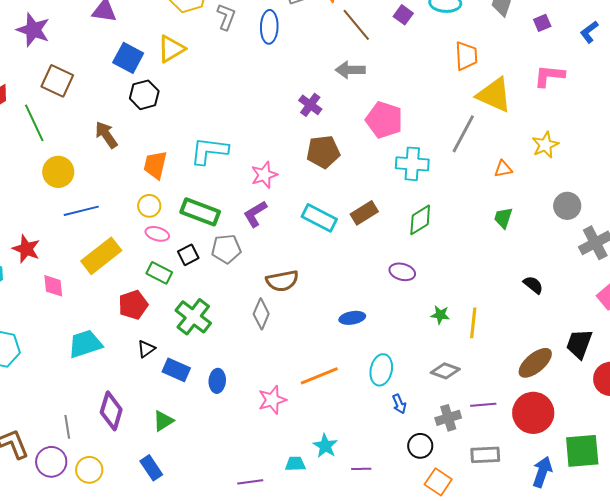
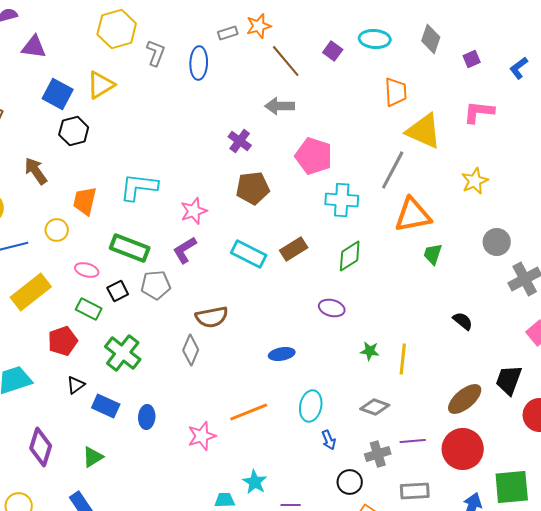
orange triangle: (503, 169) -> (413, 215), moved, size x2.0
yellow circle: (149, 206) -> (57, 230), moved

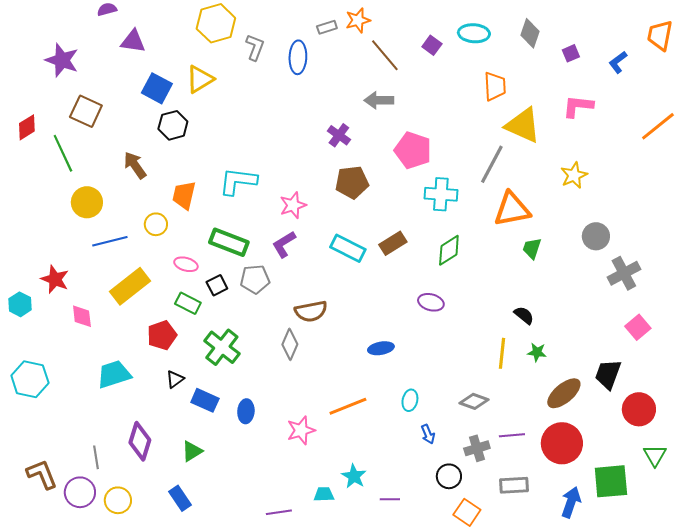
black semicircle: (463, 321) -> (524, 315), moved
green star: (370, 351) -> (537, 352), moved
cyan ellipse: (311, 406) -> (410, 400), size x0.7

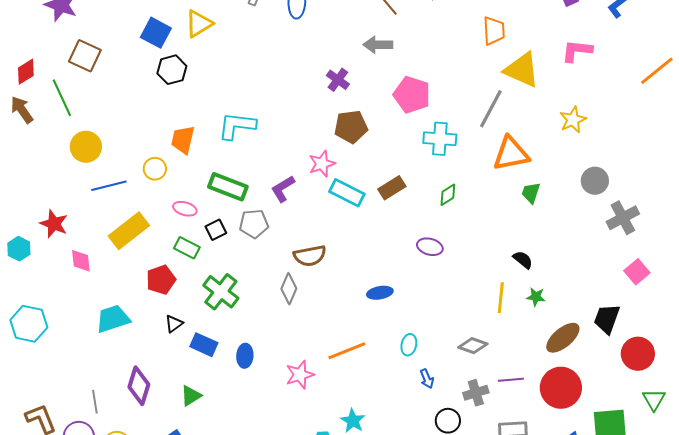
brown arrow: (135, 165) -> (22, 110), moved
pink star: (293, 205) -> (322, 164), moved
green diamond: (449, 250) -> (448, 195), size x0.7

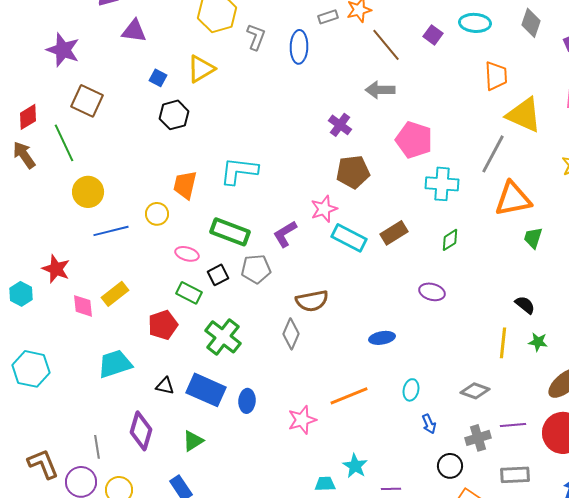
blue square: (156, 33) -> (158, 78), size x0.6
yellow rectangle: (129, 231) -> (115, 294), moved, size x0.7
black triangle: (174, 324) -> (165, 386), moved, turned 48
blue rectangle: (204, 345) -> (206, 390), size x1.4

